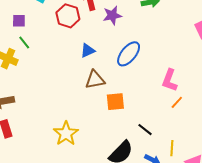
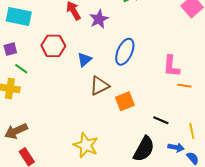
red hexagon: (68, 16) -> (53, 46), moved
orange line: (177, 102) -> (184, 86), turned 72

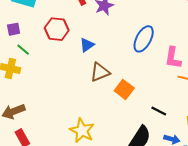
blue ellipse: (125, 52) -> (144, 39), moved
orange square: (125, 101) -> (124, 89), turned -36

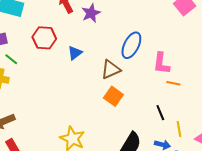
brown triangle: (100, 72) -> (111, 69), moved
black line: (159, 111) -> (160, 113), moved, turned 42

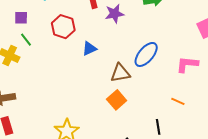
pink L-shape: (161, 63) -> (187, 64), moved, turned 75

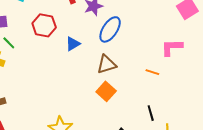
blue ellipse: (146, 54) -> (110, 29), moved
orange line: (178, 101) -> (152, 72), moved

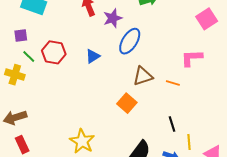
red hexagon: (44, 25) -> (54, 52), moved
brown triangle: (107, 64) -> (143, 76), moved

